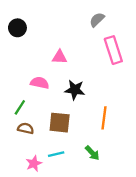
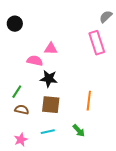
gray semicircle: (97, 20) -> (106, 17), moved
pink semicircle: (40, 83) -> (35, 61), moved
black star: (75, 90) -> (49, 79), moved
pink star: (34, 163) -> (21, 140), moved

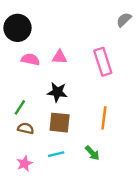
black circle: (15, 24) -> (17, 28), size x1.5
pink rectangle: (97, 43) -> (103, 62), moved
pink semicircle: (35, 61) -> (30, 59), moved

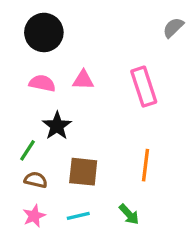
black circle: (17, 28) -> (44, 32), moved
black star: (57, 92) -> (57, 126), moved, turned 30
pink star: (25, 163) -> (34, 216), moved

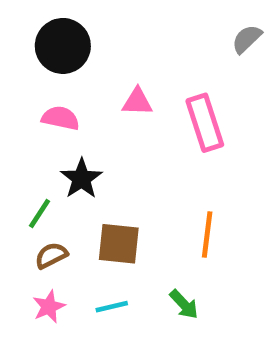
pink triangle: (83, 80) -> (137, 102), moved
brown semicircle: (36, 180) -> (51, 255), turned -40

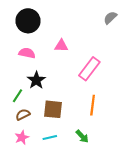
pink rectangle: (205, 123) -> (89, 69), moved, turned 55

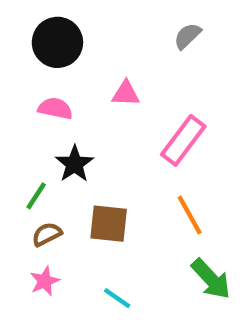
gray semicircle: (110, 18) -> (187, 36), moved
orange line: (93, 105) -> (190, 215), turned -36
green arrow: (82, 136) -> (211, 279), moved, size x1.5
cyan line: (50, 137) -> (117, 298), moved, turned 48

